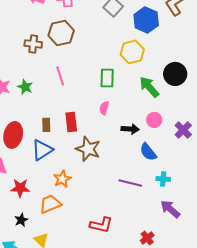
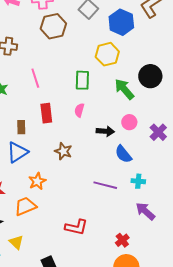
brown hexagon: (61, 33) -> (53, 26), moved
red rectangle: (71, 122) -> (46, 113), moved
brown star: (88, 149) -> (63, 151), size x0.7

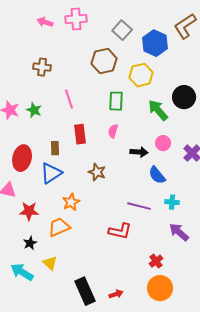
brown hexagon: (53, 26) -> (104, 61), moved
red L-shape: (76, 227) -> (120, 231), moved

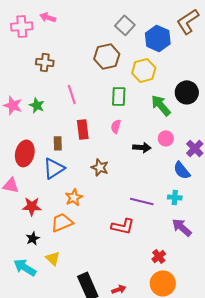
pink cross: (76, 19) -> (22, 26), moved
blue semicircle: (157, 175) -> (182, 170), moved

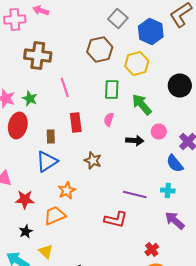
brown cross: (45, 62) -> (38, 56), size x1.5
green arrow: (161, 105) -> (142, 104), moved
red ellipse: (25, 153) -> (18, 126), moved

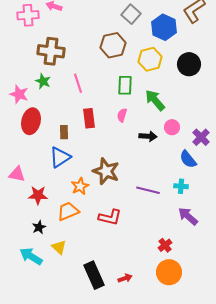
black circle: (180, 86) -> (189, 64), moved
green star: (30, 98) -> (43, 81), moved
brown star: (93, 160) -> (106, 171), moved, size x1.5
red L-shape: (116, 220) -> (110, 217), moved

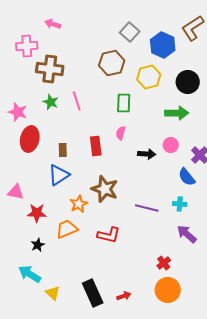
pink cross: (28, 15) -> (27, 46), moved
green star: (43, 81) -> (51, 102), moved
green arrow: (155, 100) -> (177, 113), moved, turned 130
red rectangle: (89, 118) -> (96, 146), moved
yellow triangle: (59, 247) -> (53, 293), moved

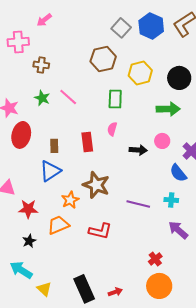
pink arrow: (53, 24) -> (44, 20), turned -56
blue hexagon: (163, 45) -> (151, 26), moved
brown cross: (50, 69) -> (41, 65), size x0.6
pink line: (77, 101) -> (68, 97), turned -30

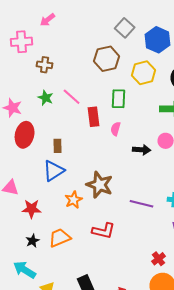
blue hexagon: (151, 26) -> (158, 40), moved
red rectangle: (87, 142) -> (94, 117), moved
orange trapezoid: (58, 225) -> (60, 238), moved

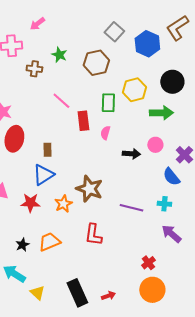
yellow hexagon: (144, 73) -> (134, 90), moved
green star: (46, 98) -> (59, 55), moved
red star: (32, 209) -> (30, 203), moved
red L-shape: (104, 231) -> (93, 235), turned 85

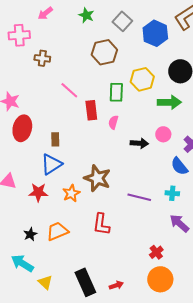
green star: (59, 55) -> (86, 15), moved

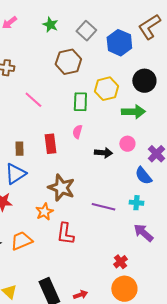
red rectangle: (91, 110) -> (50, 144), moved
orange star: (71, 193) -> (44, 212), moved

